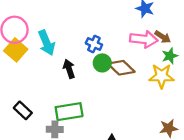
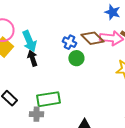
brown diamond: (121, 68) -> (92, 38), moved
black arrow: (69, 69) -> (32, 58), moved

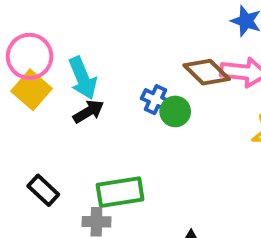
blue cross: (69, 42) -> (155, 100), moved
black arrow: (32, 58) -> (89, 111), turned 77

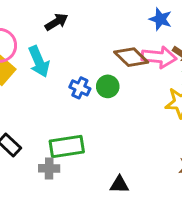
blue cross: (155, 100) -> (80, 88), moved
black arrow: (89, 111) -> (56, 22), moved

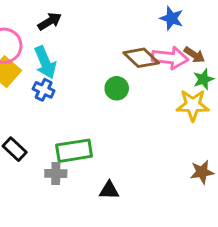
black arrow: (56, 22) -> (50, 21), moved
blue cross: (80, 88) -> (44, 90), moved
black triangle: (119, 185) -> (109, 190), moved

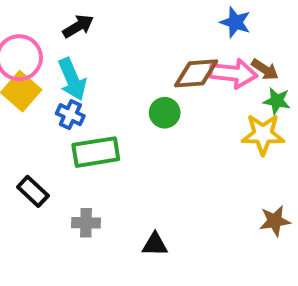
brown diamond: (141, 58) -> (196, 73), turned -48
green star: (203, 79) -> (277, 101), turned 30
green rectangle: (74, 151) -> (96, 152), moved

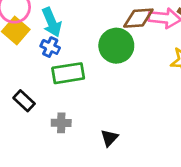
green circle: (165, 113) -> (116, 46), size x1.6
black triangle: (155, 244) -> (109, 138), turned -48

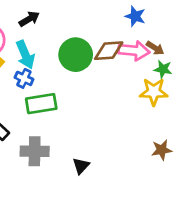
green circle: (116, 46) -> (76, 55), moved
gray cross: (61, 123) -> (35, 151), size x1.5

